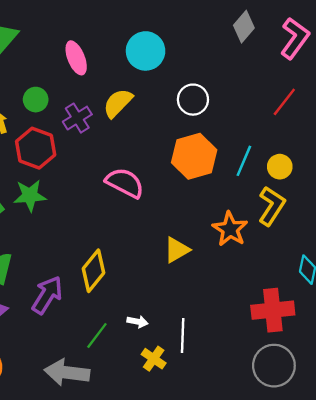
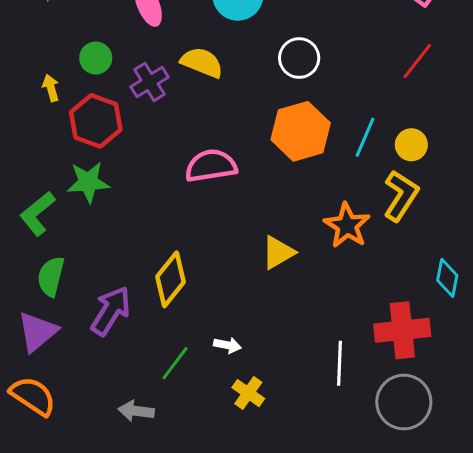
yellow semicircle: (118, 103) -> (202, 62), turned 68
pink semicircle: (125, 183) -> (211, 166), turned -36
white line: (183, 336) -> (340, 363), moved
gray arrow: (67, 373) -> (136, 411), size x0.6

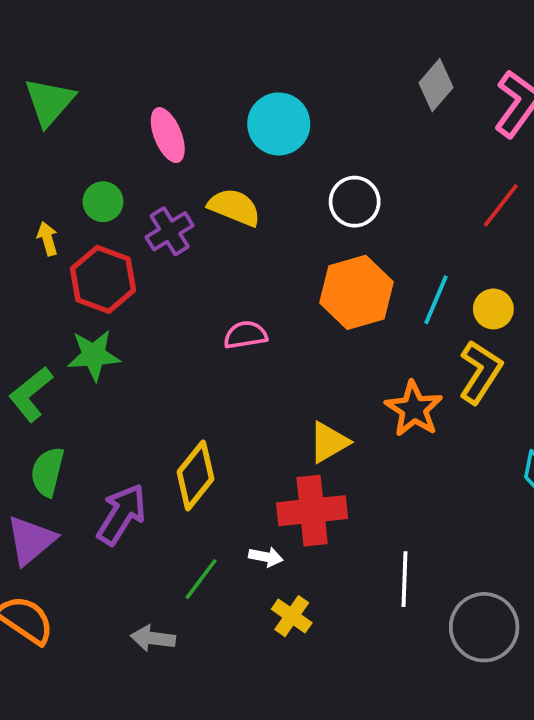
pink semicircle: (211, 166) -> (245, 335), size x0.7
red cross: (402, 330) -> (312, 511), moved

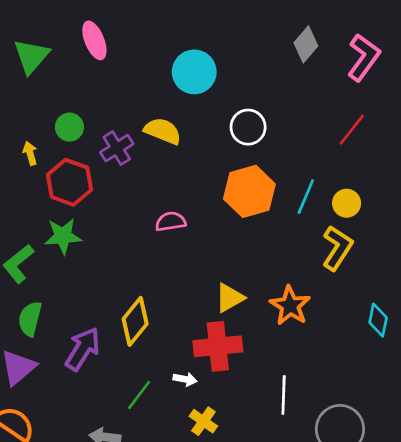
pink ellipse: (168, 135) -> (94, 40), moved
orange star: (414, 409) -> (290, 306), moved

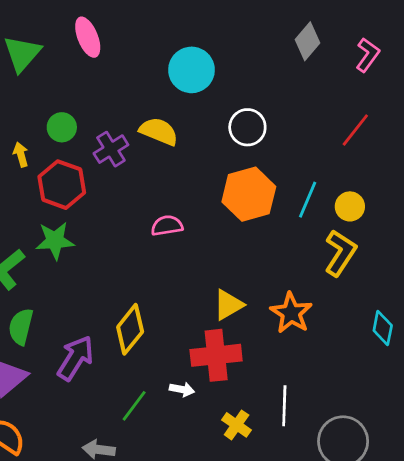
pink L-shape: (364, 57) -> (368, 55), size x0.7
yellow cross: (203, 421) -> (237, 425), moved

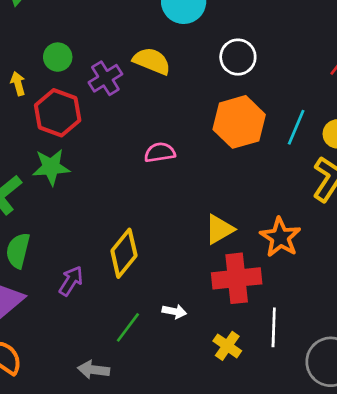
red cross: (216, 355) -> (237, 278), moved
purple arrow: (75, 358) -> (71, 281), size x0.7

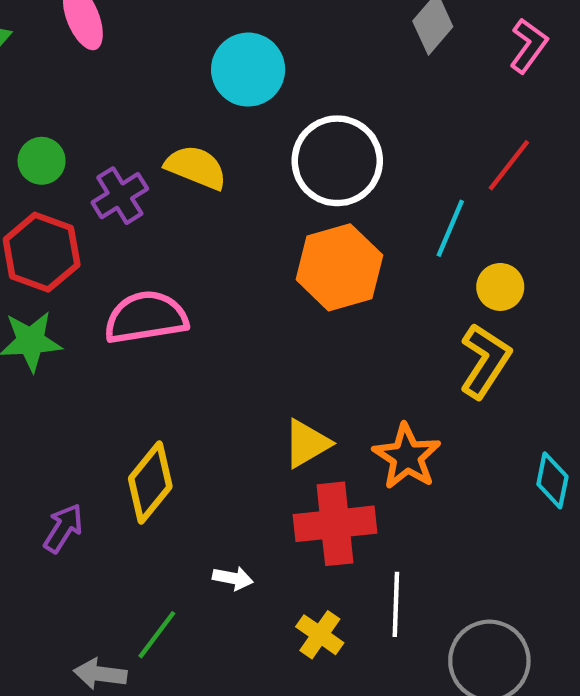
white circle: (238, 57) -> (337, 161), size x1.5
cyan line: (296, 127) -> (450, 228), moved
pink semicircle: (160, 152) -> (146, 317), moved, size x1.6
green line: (128, 327) -> (157, 635), moved

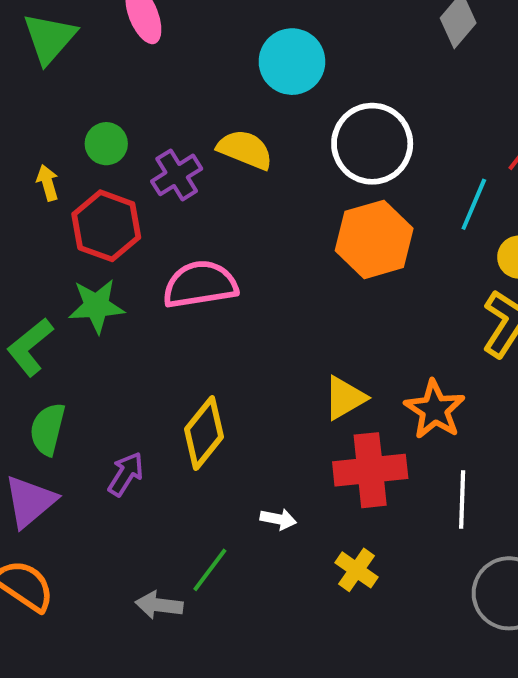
white line: (396, 604) -> (462, 499), moved

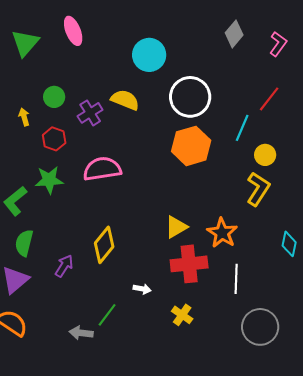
red hexagon: (106, 226) -> (54, 139), size x0.7

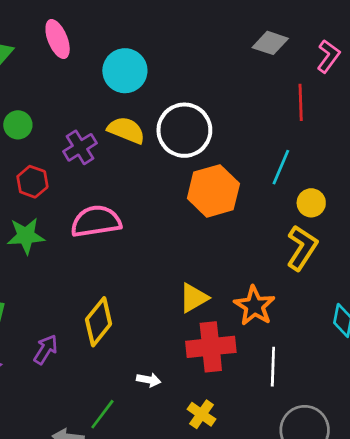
gray diamond: (234, 34) -> (270, 43), turned 68
cyan circle: (149, 55) -> (125, 71), moved
green circle: (54, 97) -> (18, 125), moved
white circle: (190, 97) -> (184, 130), moved
red line: (269, 99) -> (301, 102), moved, turned -40

